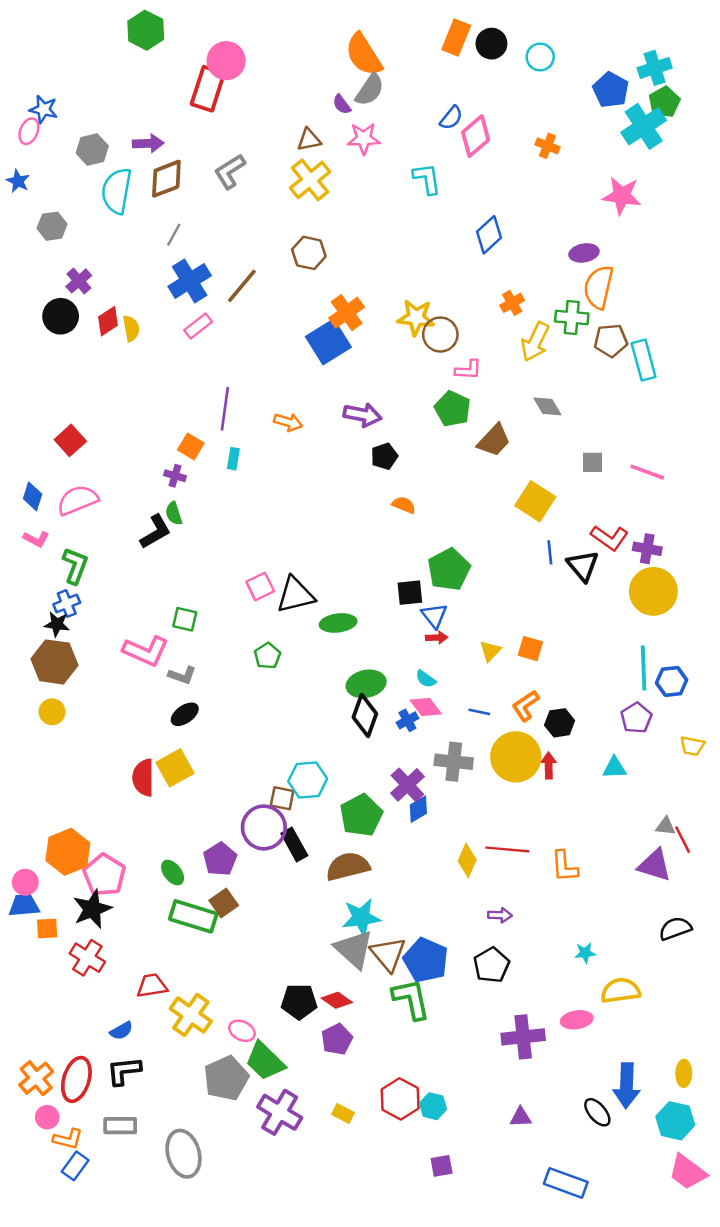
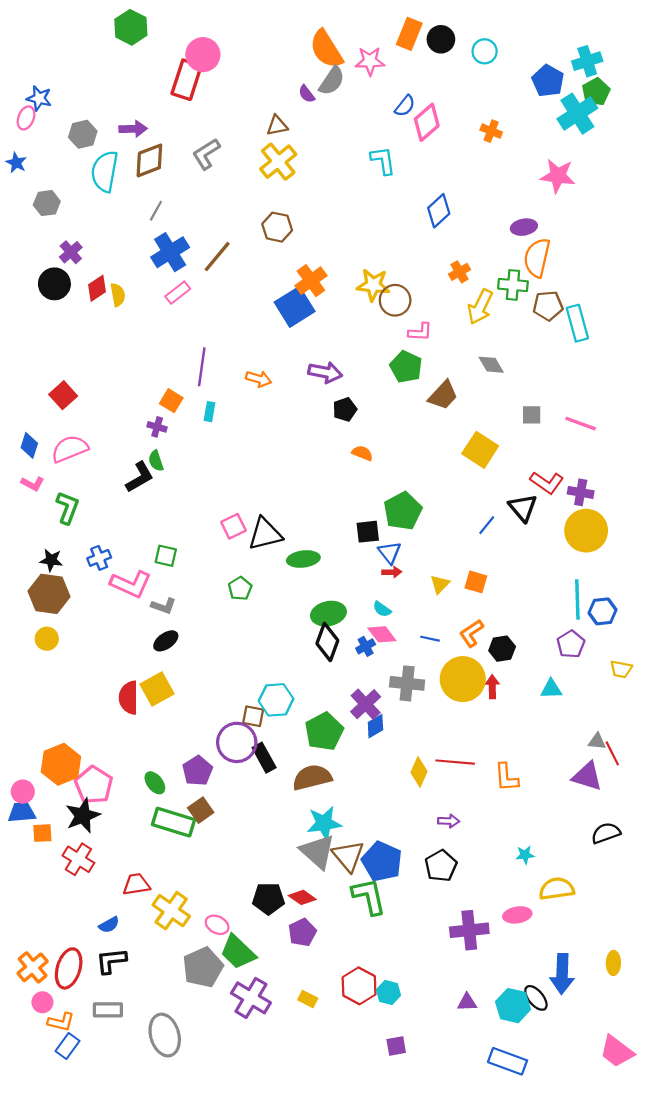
pink star: (364, 139) -> (370, 61), moved
blue line: (550, 552) -> (487, 525), moved, turned 45
blue cross: (67, 604) -> (99, 558), moved
cyan hexagon: (675, 1121) -> (513, 1006), moved

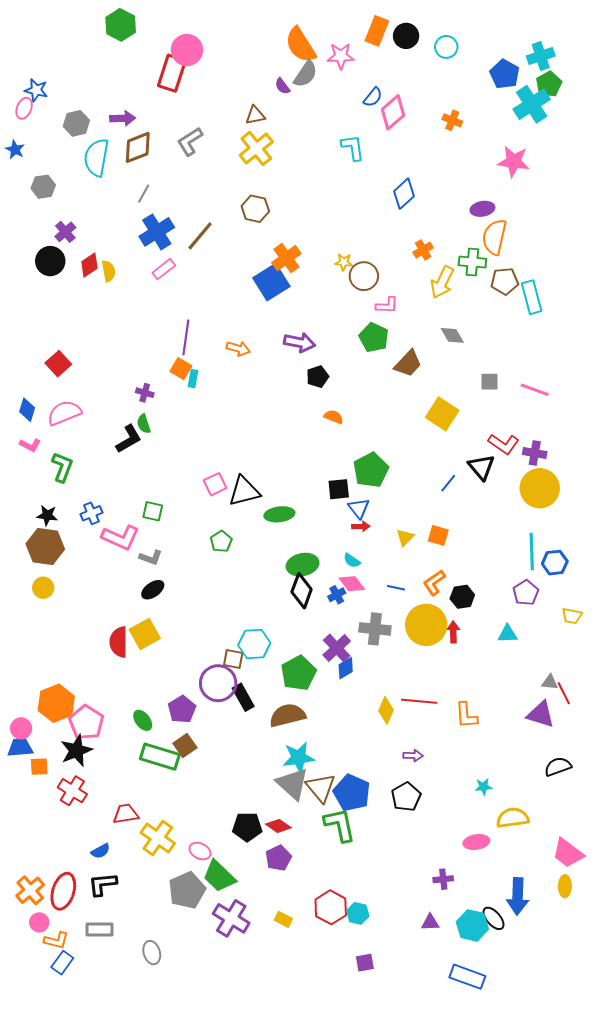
yellow star: (373, 285) -> (344, 262), size x0.6
orange square: (171, 401) -> (181, 369), moved
purple cross: (469, 930) -> (443, 879), moved, size x0.6
gray ellipse: (165, 1035) -> (152, 953), size x0.6
pink trapezoid: (617, 1051) -> (568, 853), moved

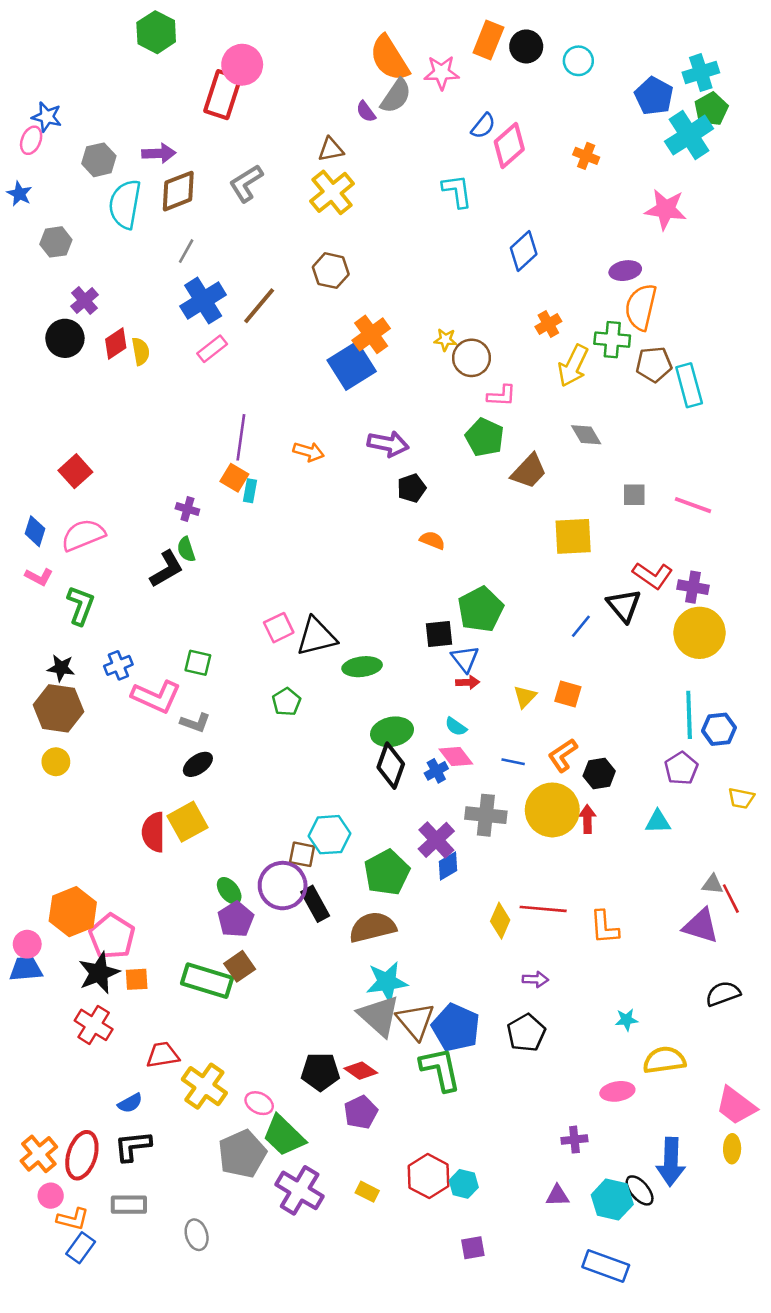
yellow square: (442, 414) -> (573, 536), turned -36
green ellipse: (143, 720) -> (229, 891), moved
orange square: (39, 767) -> (137, 979), moved

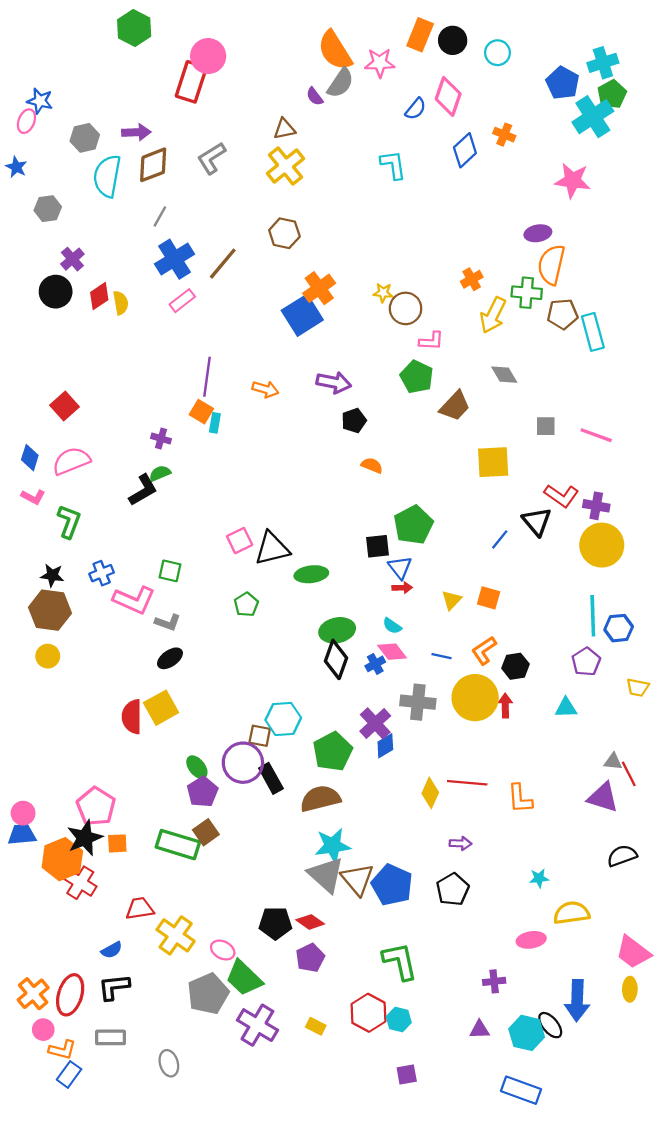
pink diamond: (509, 145) -> (448, 96), moved, turned -30
blue diamond: (524, 251) -> (465, 150), moved
green semicircle: (186, 549) -> (160, 473), turned 85
orange hexagon: (73, 912) -> (62, 859), moved
green L-shape: (440, 1069) -> (400, 961), moved

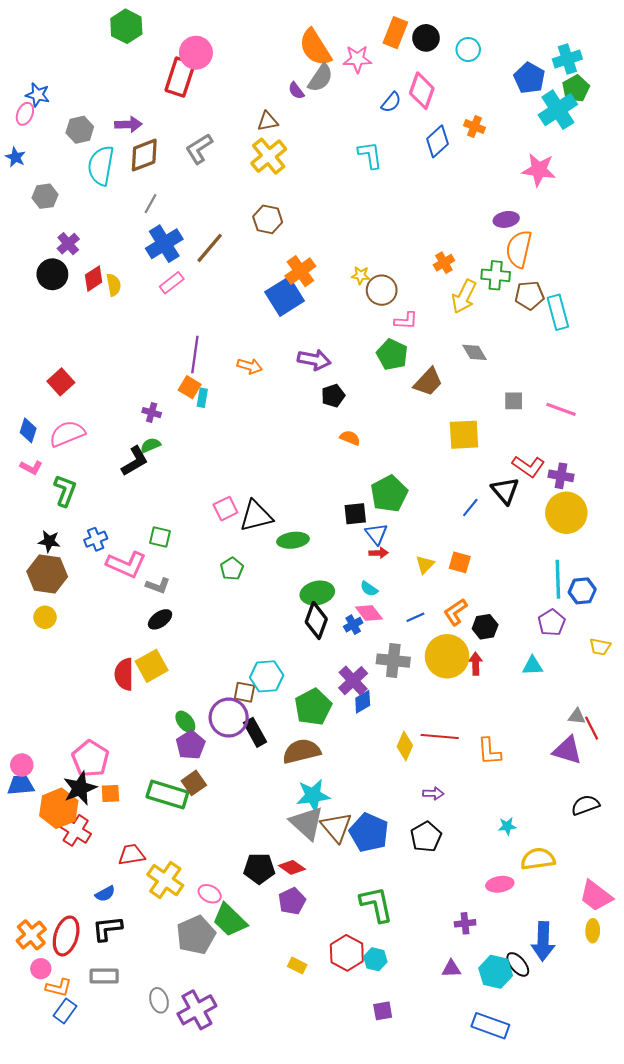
blue line: (441, 656) -> (415, 617), turned -36
purple cross: (257, 1025) -> (197, 1010), moved, turned 30

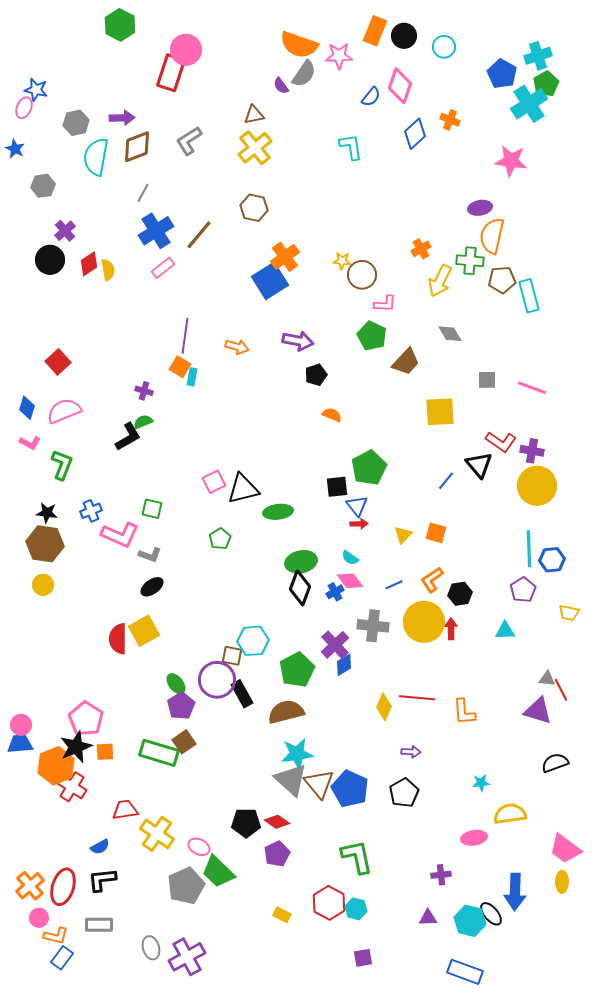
orange semicircle: (315, 47) -> (299, 45), turned -39

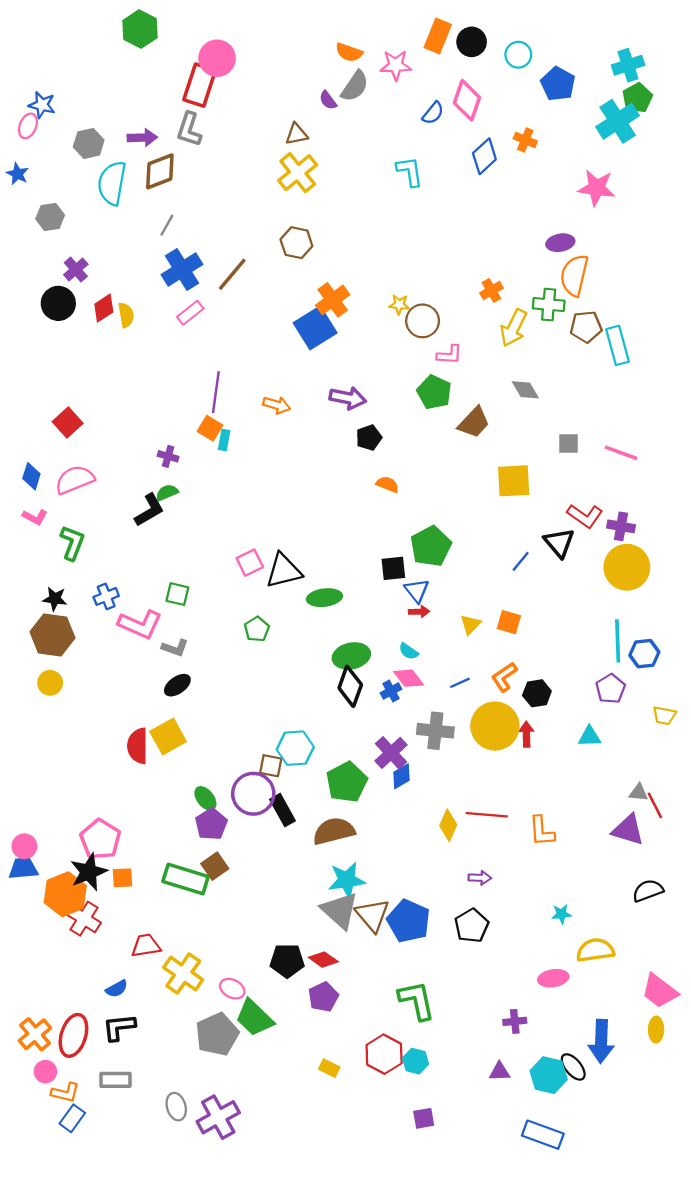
orange semicircle: (299, 45) -> (349, 52), size x0.6
blue pentagon: (502, 74) -> (558, 84), moved
gray L-shape: (189, 141) -> (189, 129), moved, turned -40

